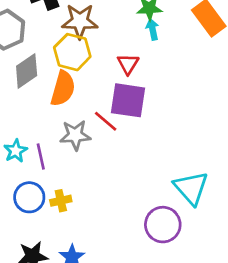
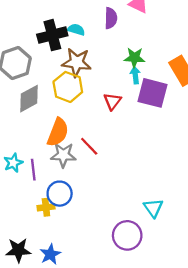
orange semicircle: (63, 88) -> (58, 132), moved
purple square: (128, 100) -> (152, 93), moved
cyan triangle: (191, 188) -> (153, 208), size x0.7
blue circle: (29, 197) -> (60, 194), moved

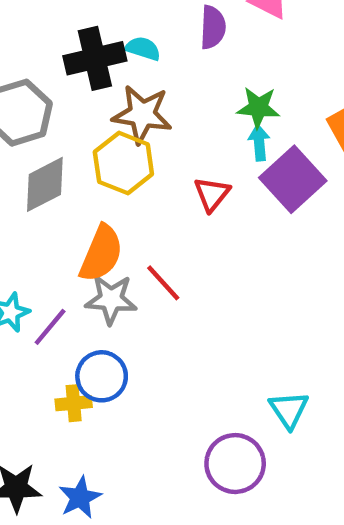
purple square: (152, 93) -> (293, 179), turned 32
purple line: (33, 170) -> (50, 327), turned 45

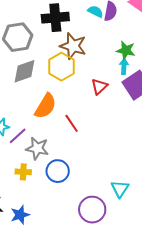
cyan semicircle: (143, 48) -> (95, 11), moved
gray star: (111, 299) -> (37, 148), moved
blue circle: (102, 376) -> (58, 171), moved

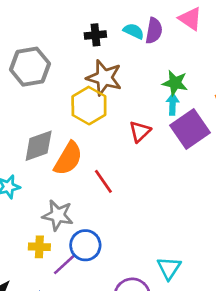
black cross: (55, 18) -> (95, 35), moved, size x0.6
gray diamond: (25, 71) -> (39, 146), moved
purple line: (18, 136) -> (64, 264), moved

